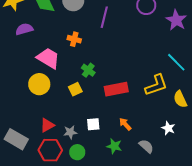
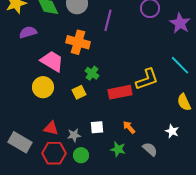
orange cross: (74, 39) -> (78, 42), size x1.6
yellow L-shape: (156, 85) -> (147, 79), moved
red triangle: (47, 125) -> (51, 128), turned 42

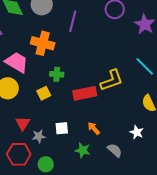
green cross: (92, 73) -> (57, 74), turned -32
red triangle: (51, 128) -> (23, 123), moved, turned 49
green circle: (81, 155) -> (46, 164), moved

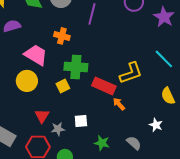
orange cross: (43, 43) -> (62, 36), size x0.7
green cross: (57, 74) -> (76, 67), size x1.6
red rectangle: (85, 93) -> (104, 86), turned 35
orange arrow: (94, 128) -> (119, 104), moved

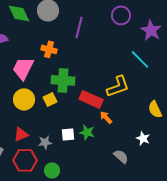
pink trapezoid: (36, 55) -> (23, 68), turned -95
cyan line: (164, 59) -> (140, 59), moved
yellow circle: (27, 81) -> (24, 99), moved
red triangle: (42, 116) -> (21, 134), moved, turned 35
green star: (102, 143) -> (87, 132), moved

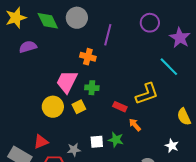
orange cross: (49, 49) -> (88, 57), moved
pink trapezoid: (23, 68) -> (67, 82), moved
green cross: (63, 80) -> (92, 88), size x0.6
red rectangle: (91, 99) -> (120, 107), size x0.6
red triangle: (21, 134) -> (41, 142), moved

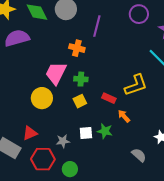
purple semicircle: (28, 47) -> (17, 38), size x1.4
yellow square: (79, 107) -> (80, 101), moved

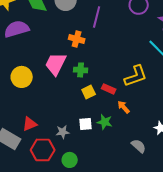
yellow circle: (42, 98) -> (22, 77), moved
yellow square: (80, 101) -> (89, 92), moved

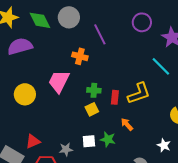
purple line: (97, 17) -> (100, 34), turned -40
green cross: (81, 70) -> (94, 90), moved
red rectangle: (109, 89) -> (115, 97), moved, turned 72

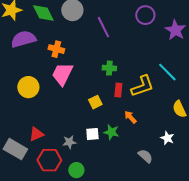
orange cross: (80, 56) -> (56, 49), moved
cyan line: (161, 66) -> (167, 72), moved
green cross: (94, 90) -> (109, 68), moved

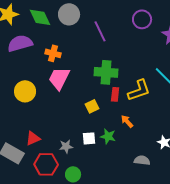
green cross: (109, 68) -> (106, 72), size x1.6
gray semicircle: (145, 156) -> (142, 160), turned -35

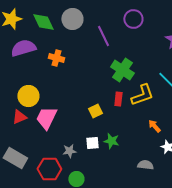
purple circle: (142, 19) -> (133, 19), moved
green cross: (106, 72) -> (122, 70), moved, turned 30
pink trapezoid: (59, 78) -> (46, 118), moved
orange arrow: (127, 121) -> (154, 126), moved
red triangle: (33, 138) -> (19, 117), moved

